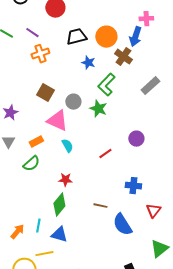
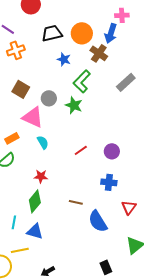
purple circle: (136, 139) -> (112, 151), moved

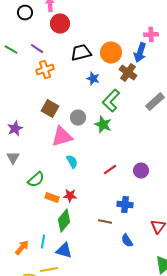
pink triangle: (33, 117) -> (62, 137), turned -40
orange rectangle: (12, 138) -> (52, 198), moved, turned 48
blue cross: (109, 182) -> (125, 205), moved
blue semicircle: (98, 221) -> (127, 241), size x0.6

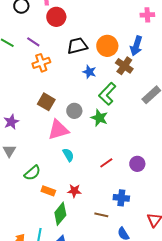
pink cross: (151, 35) -> (147, 15), moved
red star: (70, 196) -> (74, 191), moved

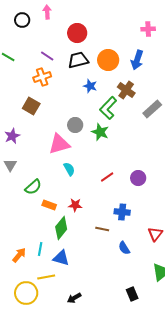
red circle: (56, 17) -> (77, 33), moved
purple line: (33, 42) -> (47, 56), moved
brown cross: (124, 66) -> (126, 90), moved
brown square: (46, 102) -> (31, 106), moved

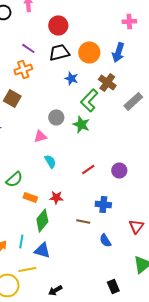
pink triangle: (59, 144) -> (40, 136), size x0.6

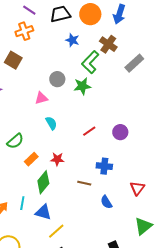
green star: (81, 124) -> (82, 86), turned -30
orange rectangle: (30, 197) -> (31, 159), turned -64
yellow line: (27, 269) -> (56, 231), moved, turned -30

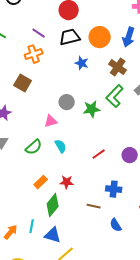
green L-shape: (90, 62) -> (115, 96), moved
green semicircle: (15, 141) -> (34, 147), moved

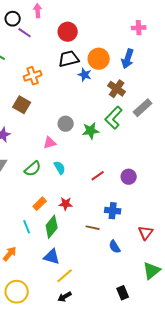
purple line: (39, 33) -> (25, 33), moved
blue star: (82, 63) -> (85, 75), moved
cyan line: (32, 226) -> (27, 227), moved, turned -32

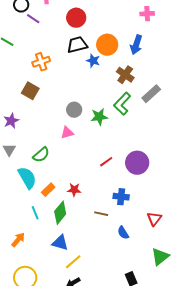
pink triangle: (50, 143) -> (67, 133), moved
cyan semicircle: (60, 168) -> (27, 178), moved, size x1.6
purple circle: (129, 177) -> (137, 163), size x1.5

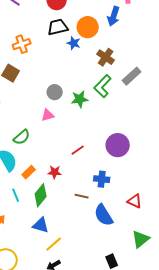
blue arrow: (136, 45) -> (114, 16), moved
red line: (106, 162) -> (78, 150), moved
red triangle: (154, 219) -> (135, 201), turned -42
blue semicircle: (123, 233) -> (104, 215), size x1.6

